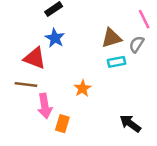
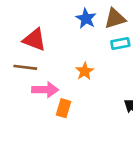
blue star: (55, 38) -> (86, 18), moved
pink arrow: (45, 106) -> (45, 90), turned -80

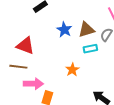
orange star: (85, 71) -> (72, 70), moved

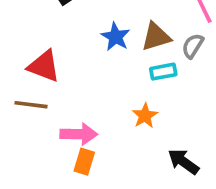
orange star: (72, 70) -> (145, 116), moved
pink arrow: (33, 84) -> (79, 134), moved

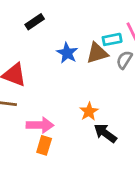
cyan rectangle: (163, 72) -> (112, 39), moved
black arrow: (183, 162) -> (105, 133), moved

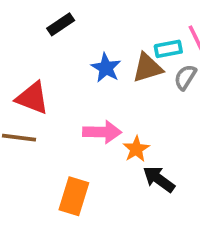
pink arrow: (40, 125) -> (102, 132), moved
orange rectangle: (44, 145) -> (74, 196), size x1.4

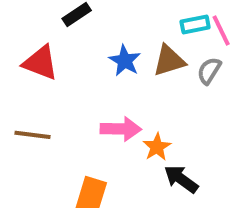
cyan rectangle: (168, 49) -> (195, 25), moved
red triangle: (32, 98) -> (40, 63), moved

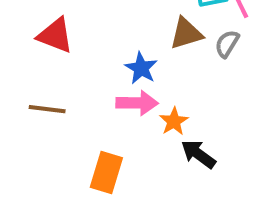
blue star: (125, 61) -> (141, 68), moved

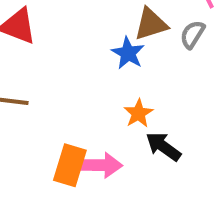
blue star: (141, 68) -> (128, 53), moved
pink arrow: (137, 103) -> (101, 165), moved

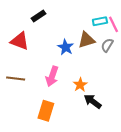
blue star: (128, 53) -> (66, 47), moved
pink arrow: (101, 165) -> (52, 76), moved, turned 108

